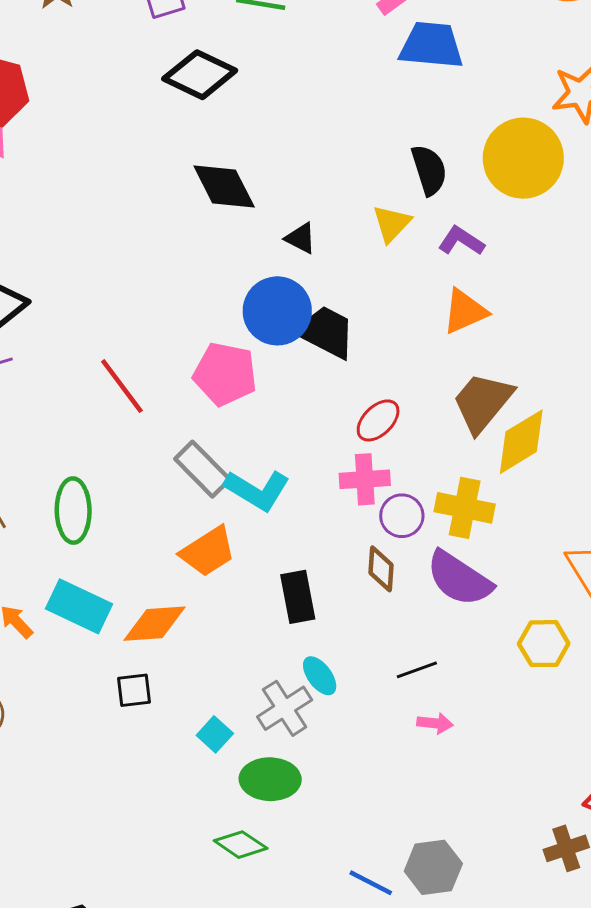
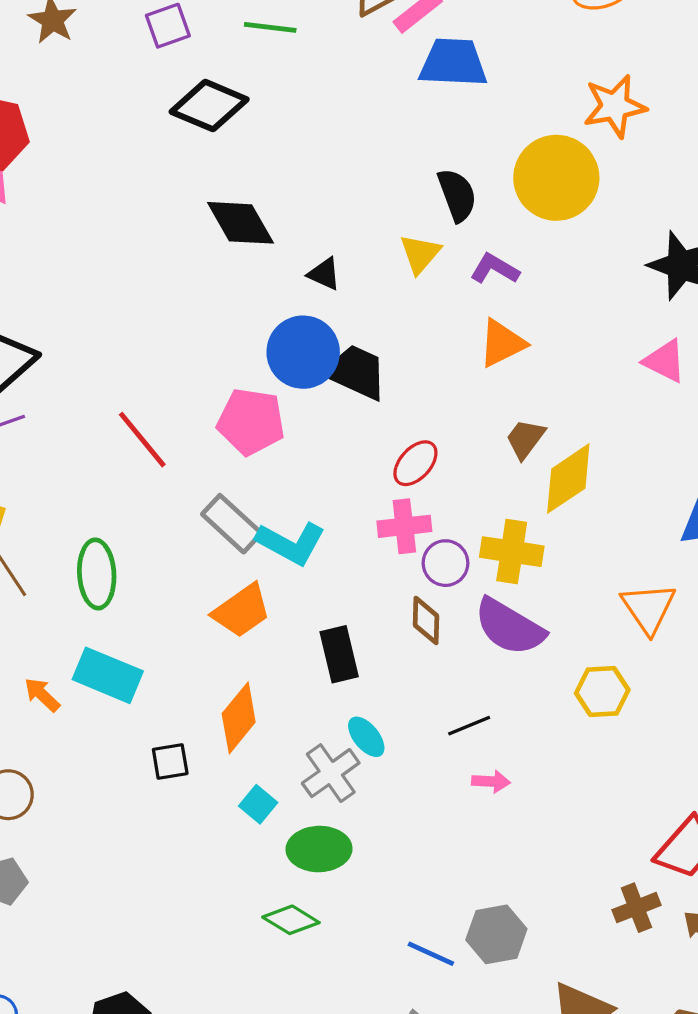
brown trapezoid: (483, 402) -> (525, 439), size x0.6
orange diamond: (155, 624) -> (239, 718), moved, turned -44

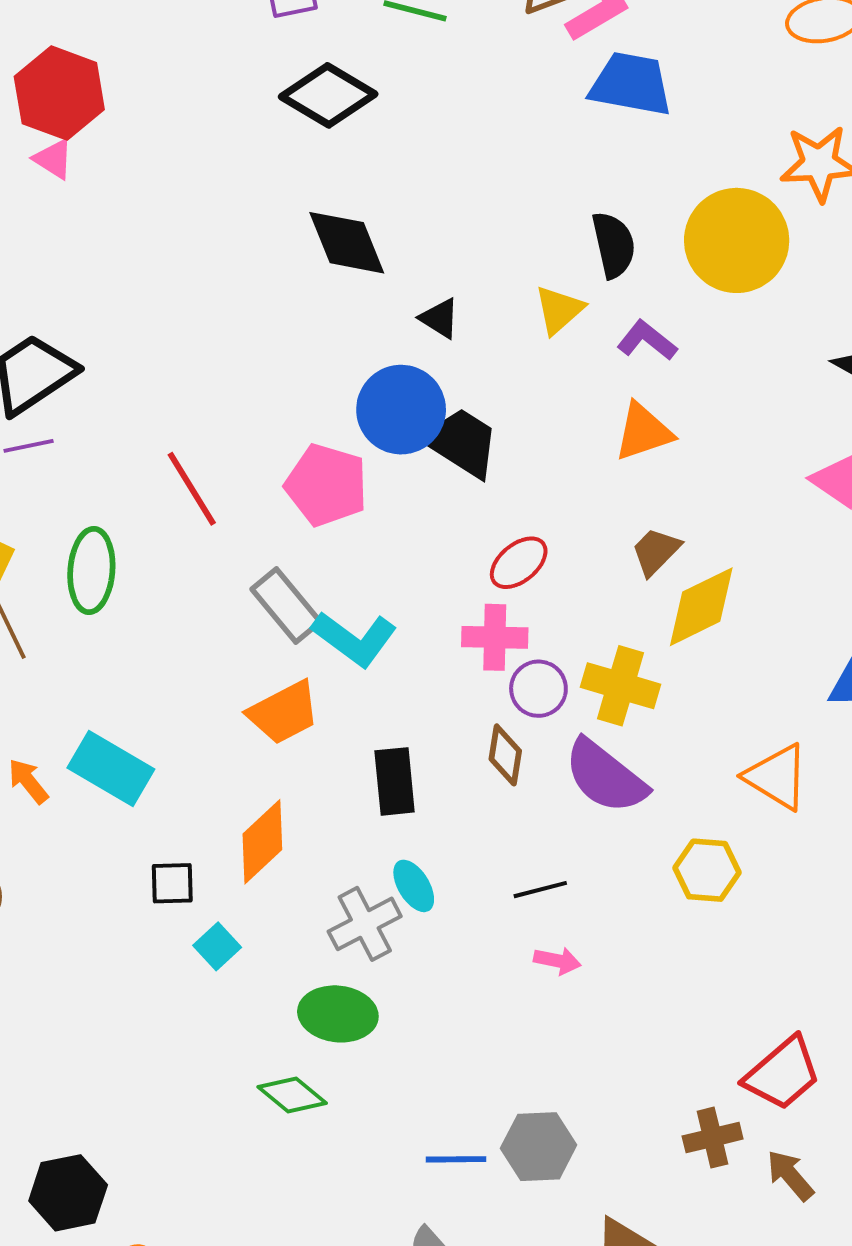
green ellipse: (97, 574) -> (91, 570), moved
orange triangle: (649, 608) -> (777, 777), turned -32
cyan square: (258, 804) -> (217, 946), moved
blue line: (431, 954) -> (456, 1159), turned -33

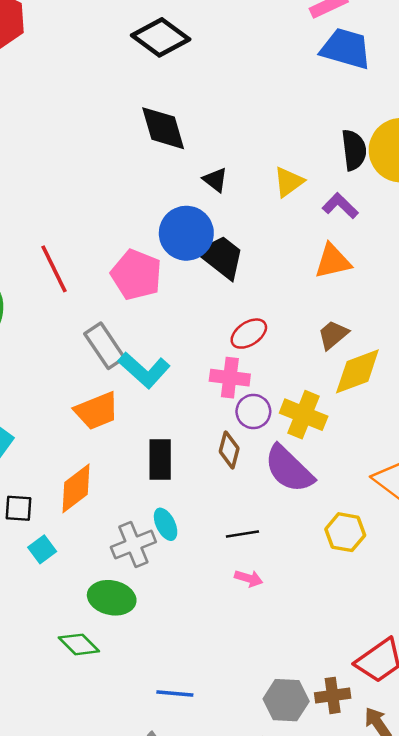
black semicircle: (614, 245) -> (354, 150), moved
gray hexagon: (539, 1147) -> (286, 700), moved

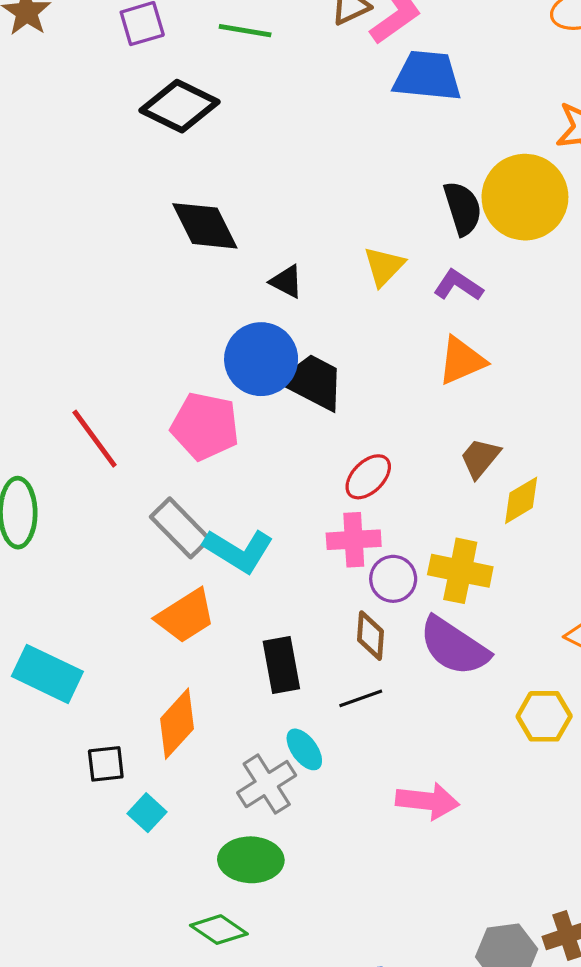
yellow diamond: (357, 371) -> (521, 500), size x0.7
black line: (242, 534) -> (361, 698), moved
pink arrow: (249, 578) -> (427, 801), size x1.6

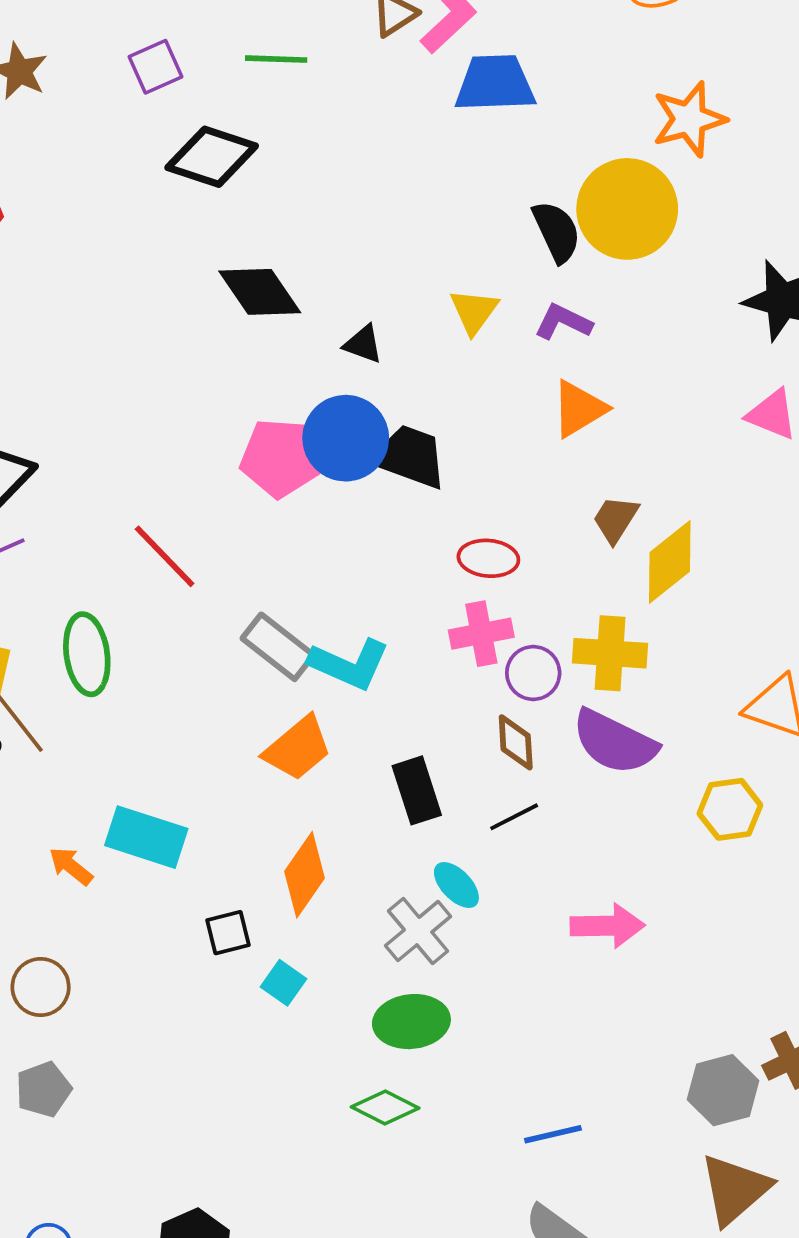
pink pentagon: (205, 426) -> (280, 458), moved
red ellipse: (368, 477) -> (488, 558), turned 57
yellow diamond: (521, 500) -> (670, 562), size x1.4

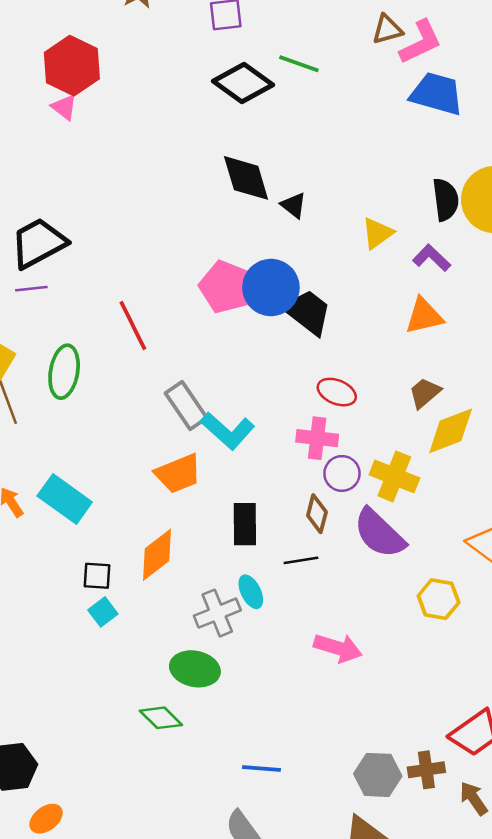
green line: (276, 59) -> (299, 64), moved
black triangle: (363, 344) -> (294, 205), moved
cyan square: (283, 983) -> (103, 612), moved

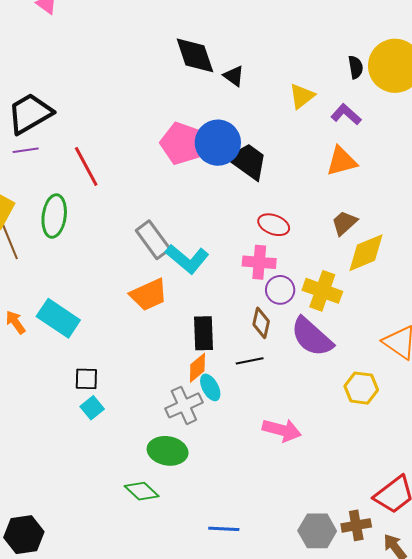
black semicircle: (446, 200) -> (356, 67), size x0.7
red line: (133, 326) -> (86, 166), moved
orange diamond: (157, 555) -> (197, 368), moved, size x0.7

